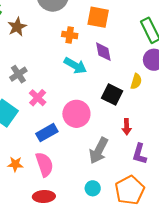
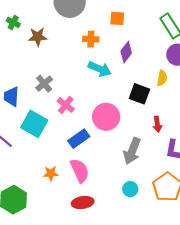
orange square: (98, 17) -> (117, 18), size x0.7
brown star: (17, 27) -> (38, 37), turned 30
purple diamond: (103, 52) -> (126, 52), turned 55

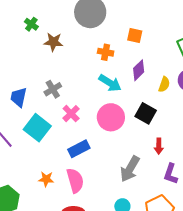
yellow semicircle: (162, 78) -> (164, 84), moved
pink circle: (106, 117) -> (111, 117), moved

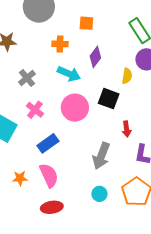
yellow semicircle: (164, 84) -> (127, 76), moved
gray cross: (53, 89) -> (27, 78), moved

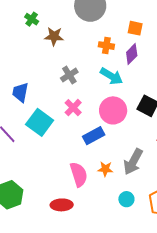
purple diamond: (95, 57) -> (132, 54), moved
blue rectangle: (48, 143) -> (94, 136), moved
orange star: (20, 178) -> (105, 169), moved
red ellipse: (52, 207) -> (62, 205), moved

